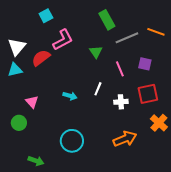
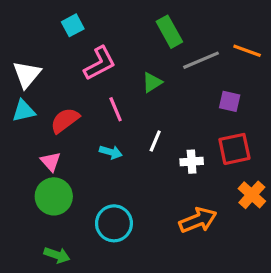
green triangle: (96, 52) -> (152, 82), turned 32
red semicircle: (41, 58) -> (65, 120), moved
pink line: (120, 69) -> (116, 109), moved
green circle: (19, 123) -> (54, 196), moved, size x1.5

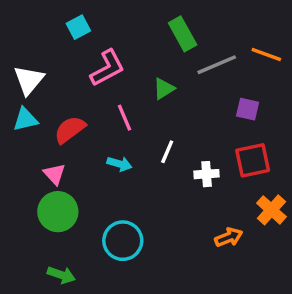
orange arrow: (198, 220) -> (229, 237), moved, size x0.7

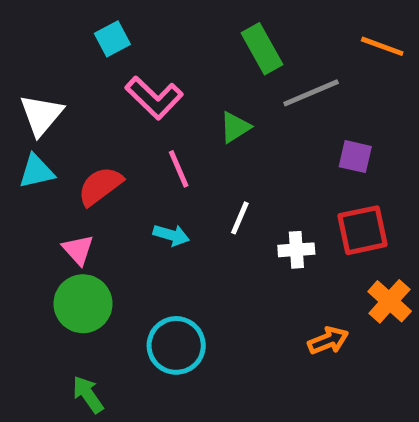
orange line: (266, 54) -> (382, 46), moved
pink L-shape: (107, 68) -> (154, 98), turned 72
green arrow: (61, 275) -> (88, 394), turned -144

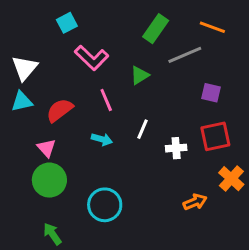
orange line: (382, 46) -> (212, 27), moved
green rectangle: (262, 49) -> (156, 29), turned 64

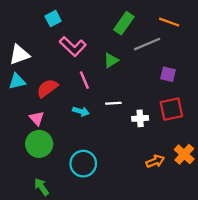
white triangle: (25, 68) -> (19, 55), turned 30
white line: (143, 129) -> (113, 103), turned 63
orange cross: (231, 179) -> (184, 154), moved

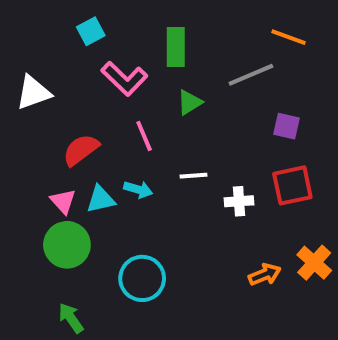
green rectangle: (124, 23) -> (176, 47), moved, turned -35
cyan triangle: (17, 81) -> (101, 199), moved

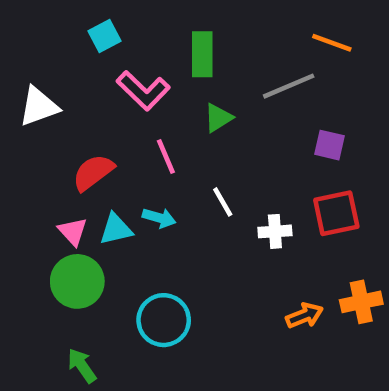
white line: (194, 176) -> (223, 202), turned 64
orange cross: (314, 263) -> (361, 302), turned 36

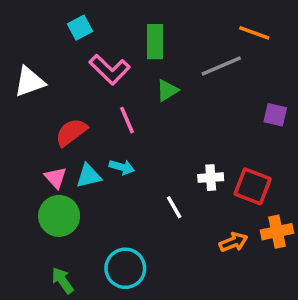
purple square: (330, 145) -> (275, 115), moved
white line: (223, 202) -> (174, 207), moved
red square: (336, 213) -> (253, 186), moved, turned 33
cyan circle: (164, 320) -> (125, 268), moved

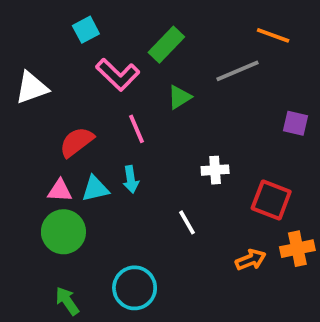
green rectangle: (155, 42) -> (166, 45), turned 44
cyan arrow: (122, 167) -> (131, 179), turned 65
pink triangle: (56, 178) -> (60, 191), turned -45
white cross: (211, 178) -> (215, 170), moved

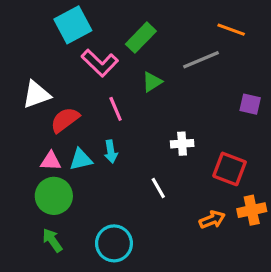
cyan square: (86, 30) -> (73, 25), size x1.6
white triangle: (32, 88) -> (36, 95), moved
green arrow: (67, 301) -> (52, 240), moved

